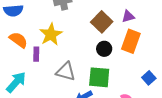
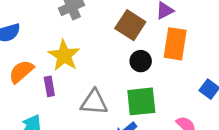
orange semicircle: (18, 40) -> (21, 72), turned -66

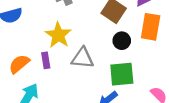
orange semicircle: (21, 72) -> (19, 64), moved
gray triangle: (94, 102) -> (83, 58), moved

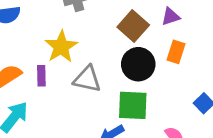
orange rectangle: (151, 27) -> (176, 52), size x0.7
black circle: (122, 41) -> (138, 64), size x1.5

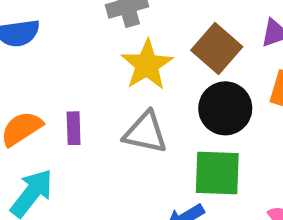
yellow star: (61, 47) -> (147, 65), moved

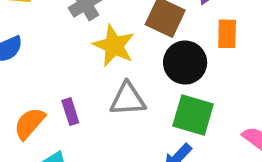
green square: (217, 173) -> (193, 115), turned 30

